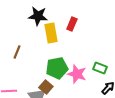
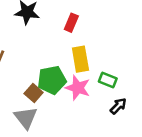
yellow rectangle: (51, 33) -> (80, 59), moved
brown square: (46, 87) -> (34, 93), moved

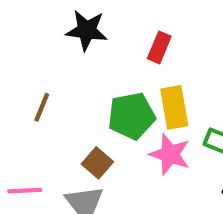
green pentagon: (52, 80) -> (132, 116), moved

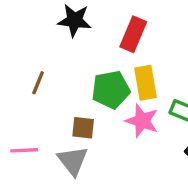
red rectangle: (159, 47) -> (133, 34), size x1.4
brown square: (97, 163) -> (83, 128), turned -35

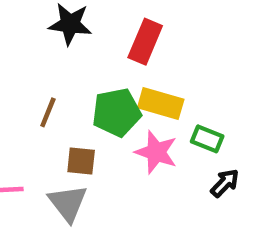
brown line: (38, 83) -> (48, 112), moved
yellow rectangle: (145, 83) -> (161, 104), turned -64

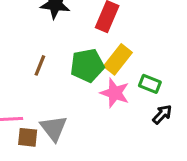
yellow rectangle: (161, 104) -> (118, 59), turned -68
brown square: (81, 161) -> (28, 137), moved

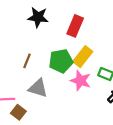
gray triangle: (54, 128) -> (38, 88), moved, turned -35
brown square: (28, 137) -> (18, 112), turned 32

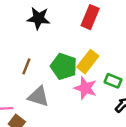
red rectangle: (75, 26) -> (90, 17), moved
green pentagon: (61, 61) -> (64, 66), turned 30

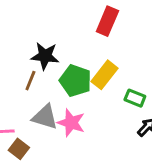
black star: (38, 18) -> (45, 56), moved
pink star: (85, 88) -> (71, 123), moved

